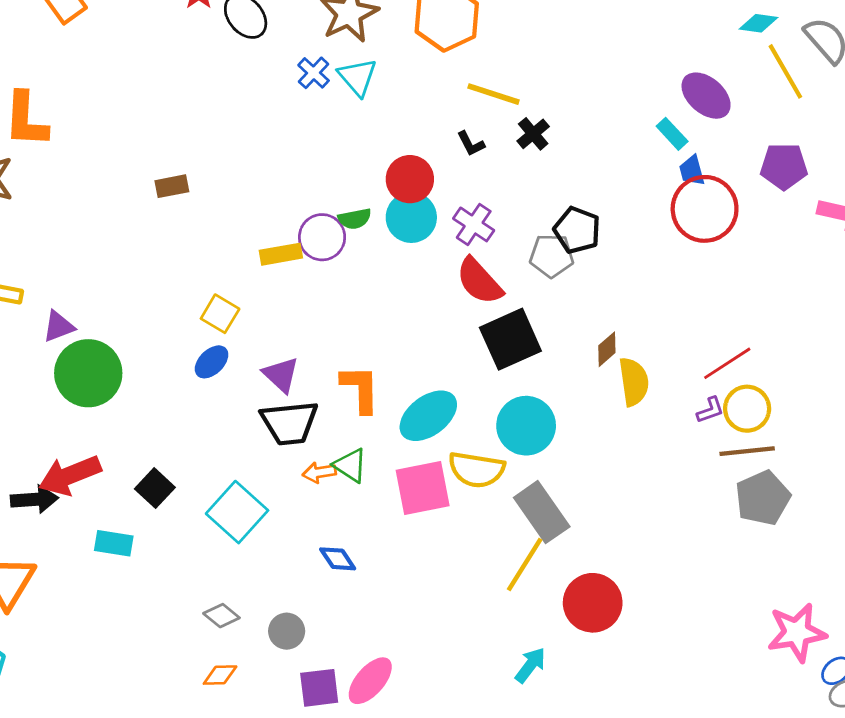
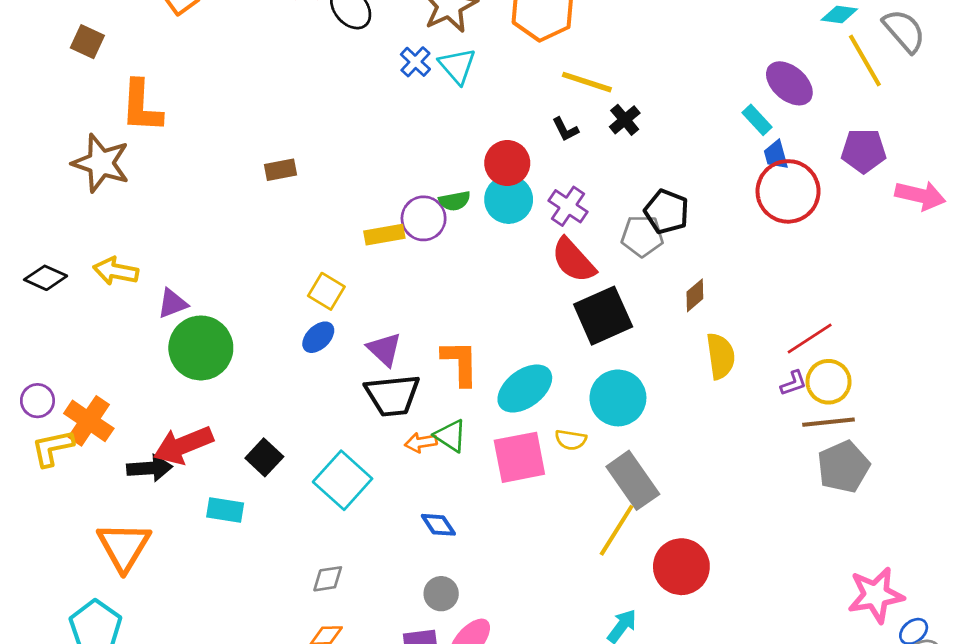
brown diamond: (607, 349) -> (695, 295), moved
yellow semicircle: (476, 470) -> (571, 440), size x0.6
gray diamond: (221, 616) -> (328, 579), turned -48
gray circle: (287, 631) -> (441, 594), moved

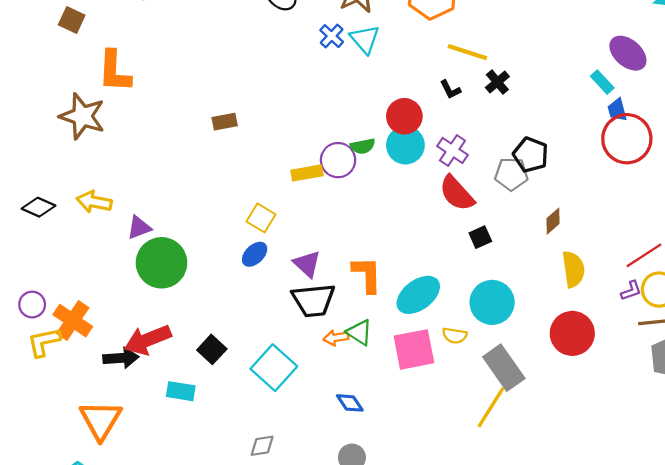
black square: (603, 316) -> (480, 237), size x0.5
red circle: (681, 567) -> (572, 333), moved

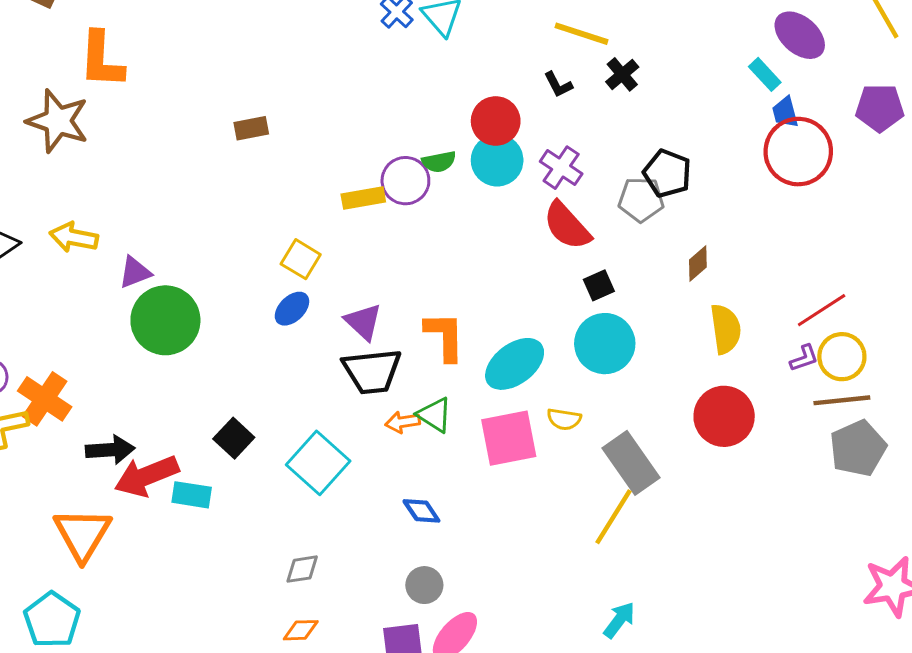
cyan circle: (492, 302) -> (605, 344), moved
red arrow: (148, 340) -> (147, 476), moved

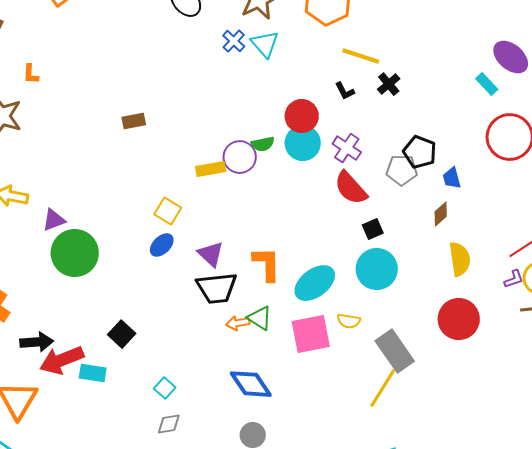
orange L-shape: (101, 60) -> (31, 74), size x0.5
blue trapezoid: (785, 112) -> (452, 178), moved
cyan square: (318, 463) -> (165, 388), moved, size x0.5
blue diamond: (421, 511) -> (251, 384), size x1.6

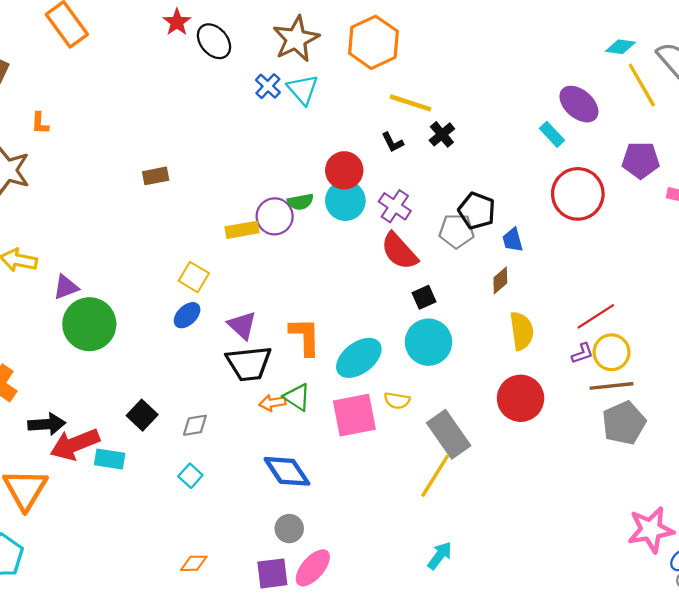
gray diamond: (169, 424) -> (195, 425), moved

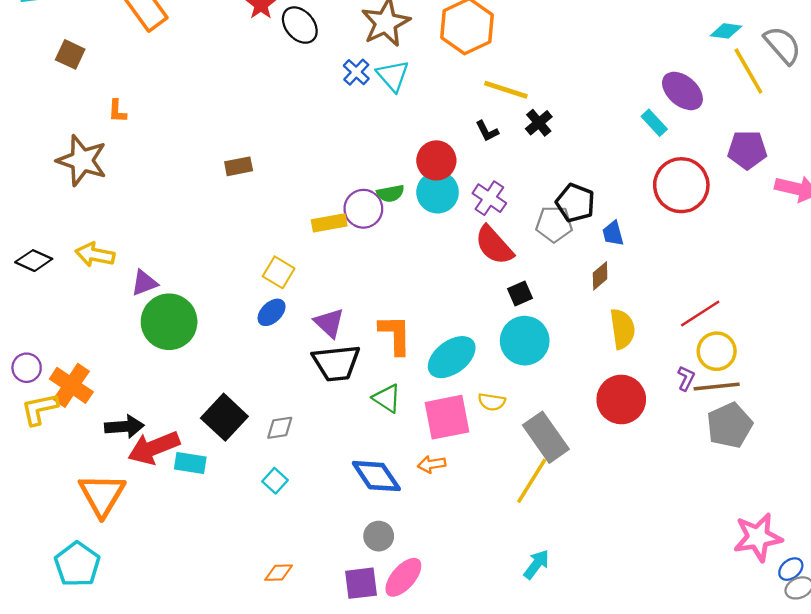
purple L-shape: (582, 353) -> (686, 378), moved, turned -45
orange arrow: (272, 403) -> (432, 464), moved
black square: (142, 415) -> (224, 417), size x1.4

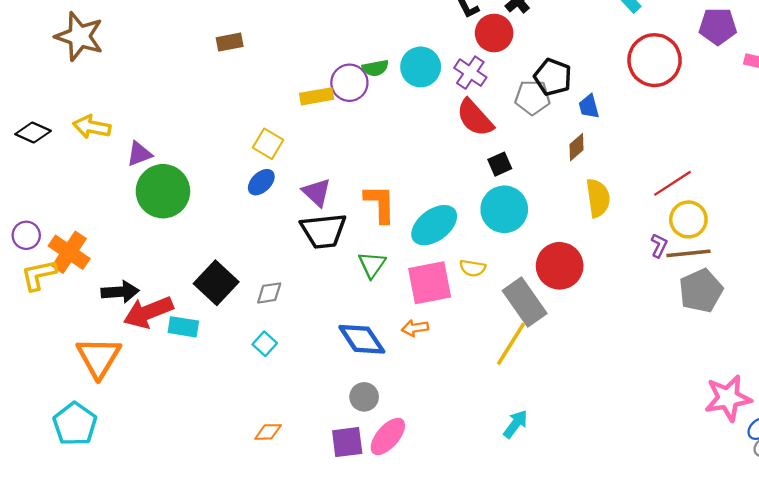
red circle: (436, 160) -> (494, 33), moved
green triangle: (387, 398) -> (372, 265), turned 32
red circle: (621, 399) -> (560, 266), moved

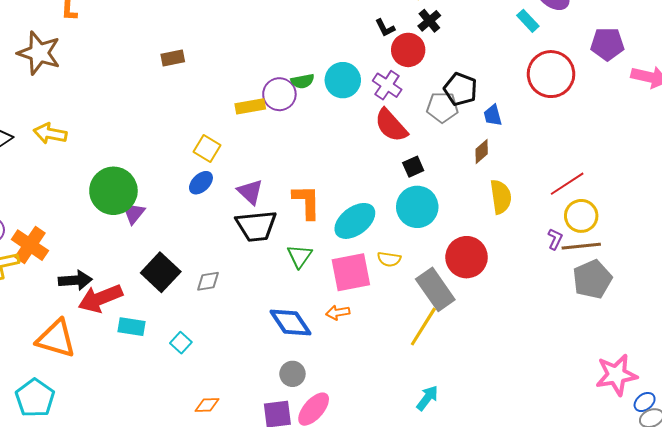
purple triangle: (139, 154) -> (134, 213), moved, turned -30
cyan rectangle: (183, 327) -> (132, 327), moved
cyan square: (265, 344) -> (181, 343), moved
orange triangle: (99, 357) -> (56, 339), turned -45

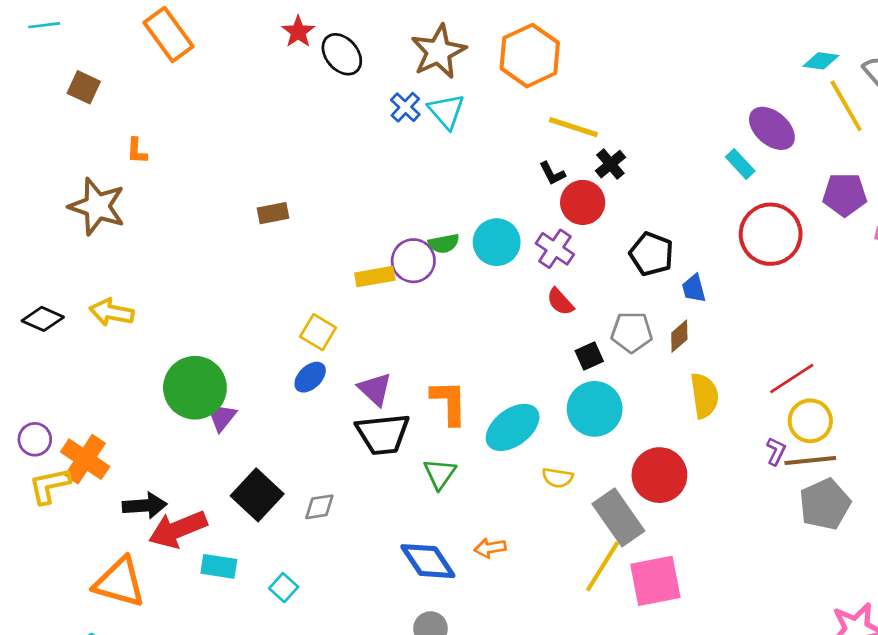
gray pentagon: (442, 107) -> (632, 332), moved
red semicircle: (391, 125) -> (560, 302), size x0.6
pink square: (351, 272) -> (655, 581), moved

